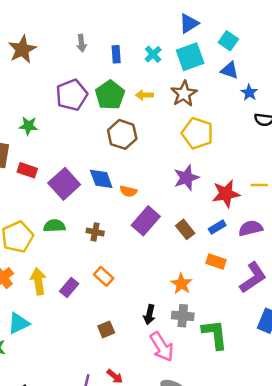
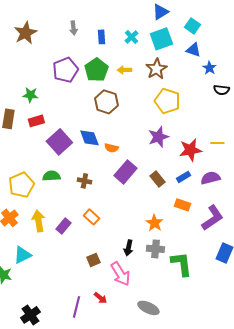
red rectangle: (27, 170) -> (36, 121), moved, turned -35
pink arrow: (162, 347) -> (120, 274), moved

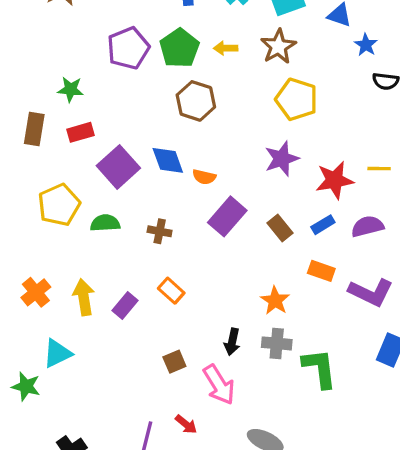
yellow pentagon: (21, 185) -> (59, 205), moved
purple L-shape: (212, 218) -> (371, 292), turned 60

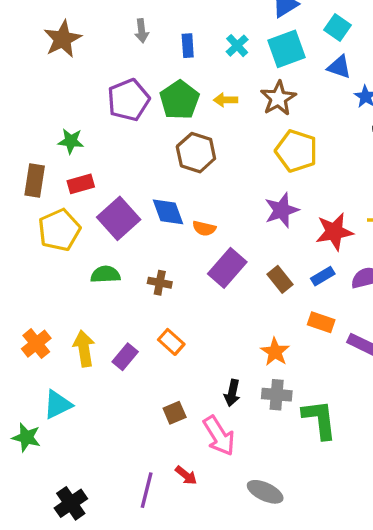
yellow pentagon: (59, 205) -> (59, 230), moved

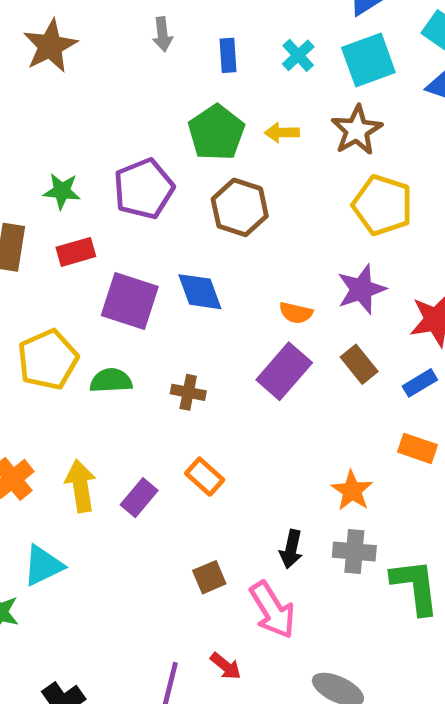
purple pentagon: (128, 100) -> (144, 189), moved
purple square: (119, 218) -> (130, 301), turned -30
orange semicircle: (204, 228) -> (296, 313), moved
yellow pentagon: (59, 230) -> (48, 360), moved
brown rectangle: (280, 279) -> (359, 364), moved

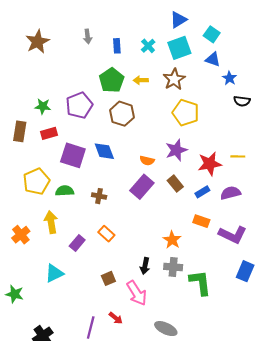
yellow arrow: (81, 486) -> (51, 222), moved
cyan triangle: (43, 565) -> (54, 273), moved

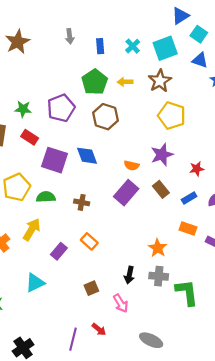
blue triangle: (178, 20) -> (180, 16), moved
red rectangle: (49, 133) -> (30, 137), turned 49
red star: (210, 164) -> (197, 169), size x0.6
yellow arrow: (51, 222) -> (32, 230), turned 40
pink arrow: (137, 293) -> (121, 303), size x0.7

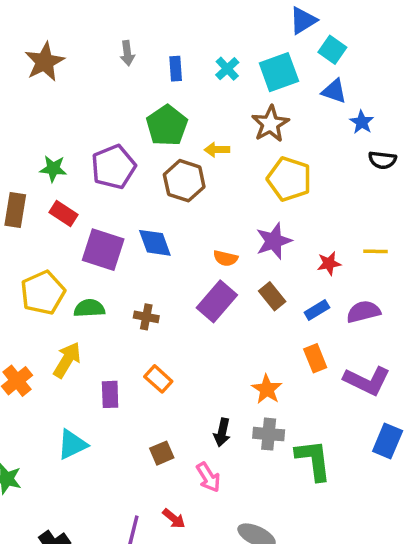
yellow arrow: (125, 82) -> (217, 150), moved
orange rectangle: (188, 228) -> (315, 358), turned 49
purple rectangle: (59, 251) -> (110, 394), turned -42

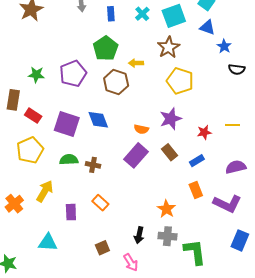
red rectangle: (64, 213) -> (33, 116), moved
green semicircle: (89, 308) -> (69, 160), moved
purple semicircle: (363, 312) -> (236, 167), moved
cyan triangle: (72, 444) -> (48, 243), turned 30

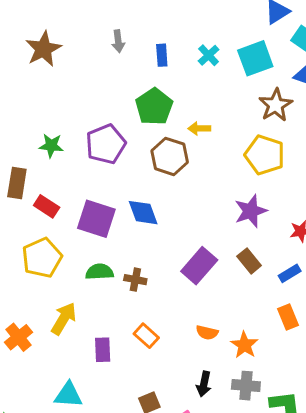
brown star: (169, 47) -> (276, 105), moved
orange semicircle: (141, 129) -> (207, 333), moved

